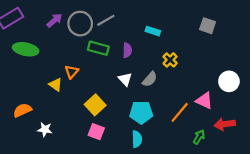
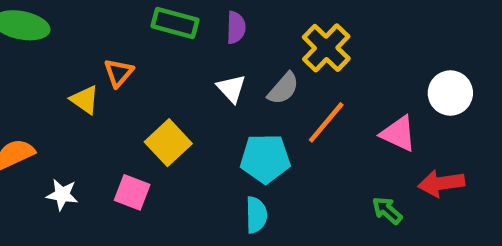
yellow cross: (170, 60) -> (326, 48), size x1.5
orange line: (180, 112) -> (326, 122), moved
pink square: (96, 132) -> (132, 192), moved
green arrow: (199, 137) -> (387, 210), turned -80

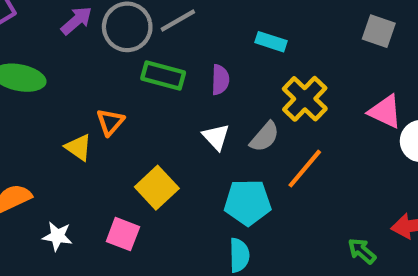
pink triangle: (398, 134) -> (385, 111), moved

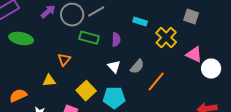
yellow cross: (305, 99) -> (166, 38), moved
yellow triangle: (79, 147) -> (49, 81), moved, turned -40
cyan pentagon: (248, 202) -> (114, 98), moved

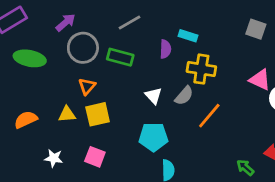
gray circle: (72, 15) -> (83, 48), moved
yellow cross: (166, 38) -> (201, 69), moved, turned -35
purple semicircle: (116, 40) -> (165, 49), moved
yellow square: (86, 91) -> (98, 114), moved, turned 30
orange semicircle: (18, 96) -> (26, 120), moved

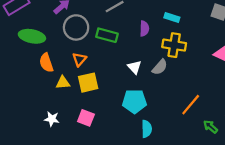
cyan rectangle: (188, 36) -> (172, 18), moved
orange line: (209, 116) -> (191, 105), moved
orange semicircle: (26, 120) -> (46, 63), moved, turned -84

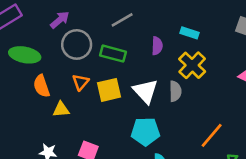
yellow cross: (174, 45) -> (192, 65), turned 35
white triangle: (134, 67) -> (145, 91), size x1.5
gray semicircle: (160, 67) -> (175, 91), turned -42
yellow square: (88, 83) -> (109, 90), moved

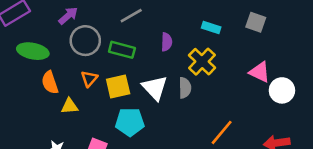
cyan rectangle: (190, 33) -> (211, 27), moved
cyan pentagon: (145, 131) -> (130, 122), moved

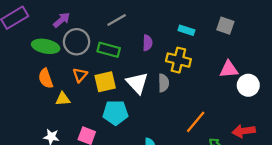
green ellipse: (33, 51) -> (46, 46), moved
yellow cross: (202, 62) -> (178, 60), turned -30
pink triangle: (260, 72) -> (229, 69), turned -30

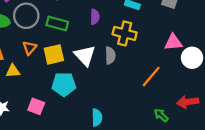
orange line: (196, 122) -> (151, 77), moved

